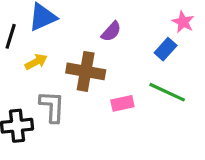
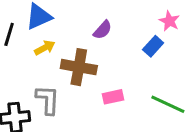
yellow arrow: (36, 62) -> (45, 48), moved
green line: (167, 92) -> (168, 104), moved

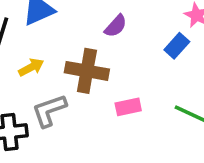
yellow arrow: (45, 48) -> (31, 67), moved
gray L-shape: (48, 100) -> (49, 110), turned -112

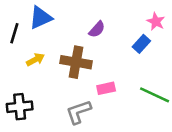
gray L-shape: (49, 110) -> (79, 112), moved

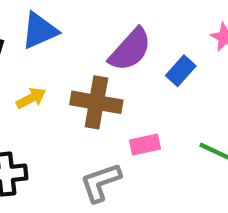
purple semicircle: (97, 29) -> (130, 50), size x1.6
blue rectangle: (141, 44) -> (181, 71), moved

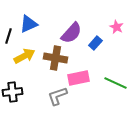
yellow arrow: (31, 98) -> (24, 56), size x1.5
pink rectangle: (145, 145) -> (78, 78), size x1.5

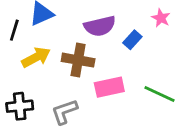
purple semicircle: (71, 33) -> (100, 26), turned 35
gray L-shape: (57, 96) -> (65, 112), moved

